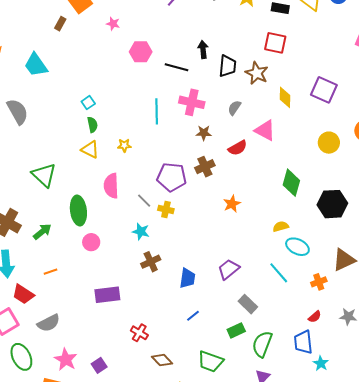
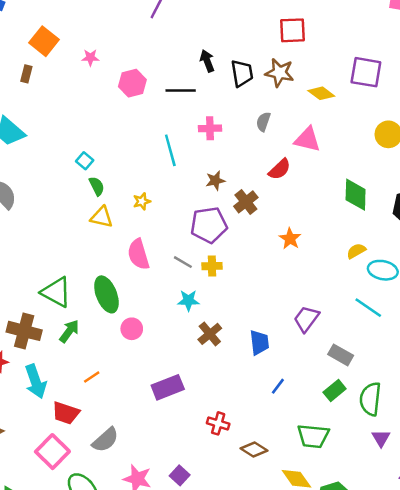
yellow diamond: (285, 97) -> (321, 93), turned -40
pink cross: (192, 102) -> (210, 128), size x0.7
brown star: (204, 133) -> (215, 181), moved
green triangle: (44, 175) -> (56, 292), moved

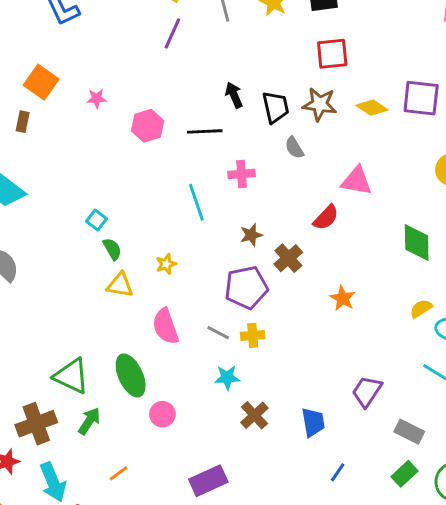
yellow diamond: (321, 93) -> (372, 108), moved
gray semicircle: (263, 122) -> (294, 148), moved, turned -48
brown cross: (24, 331) -> (36, 424), turned -32

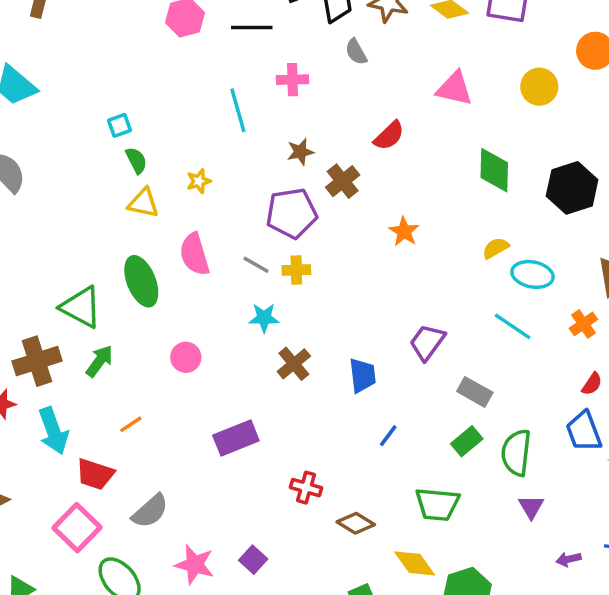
pink triangle: (357, 181) -> (454, 89), moved
cyan square: (97, 220) -> (120, 125), turned 30
green ellipse: (131, 375) -> (141, 281), moved

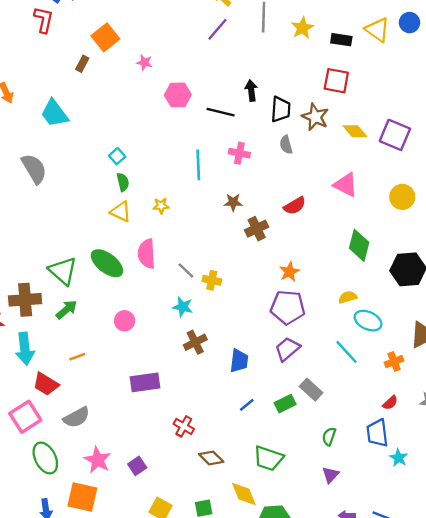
cyan square: (120, 125) -> (117, 156), turned -35
purple pentagon: (292, 213) -> (288, 307), moved
green ellipse: (141, 281) -> (107, 263), turned -44
green rectangle: (467, 441) -> (285, 404), moved
green semicircle: (516, 453) -> (329, 436), size x0.6

